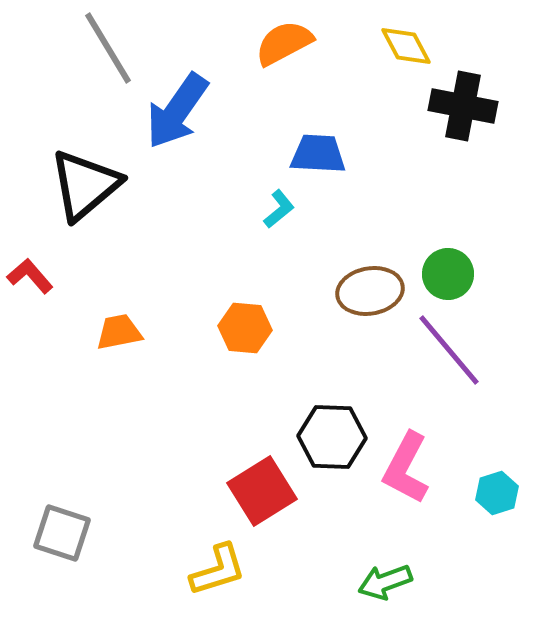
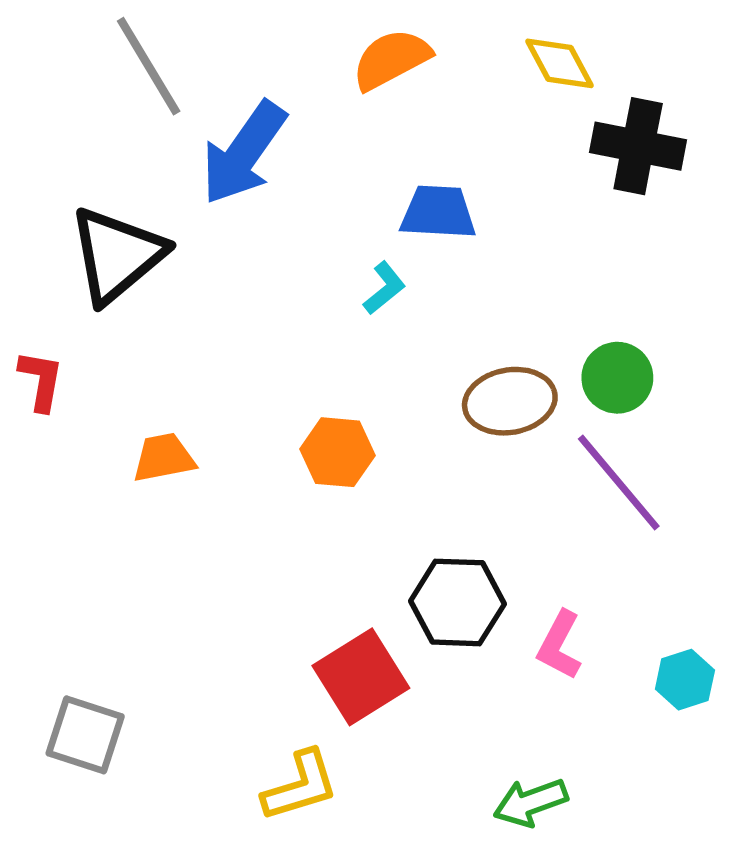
red L-shape: (30, 276) -> (41, 380), turned 51
pink L-shape: (406, 468) -> (559, 645), size x0.7

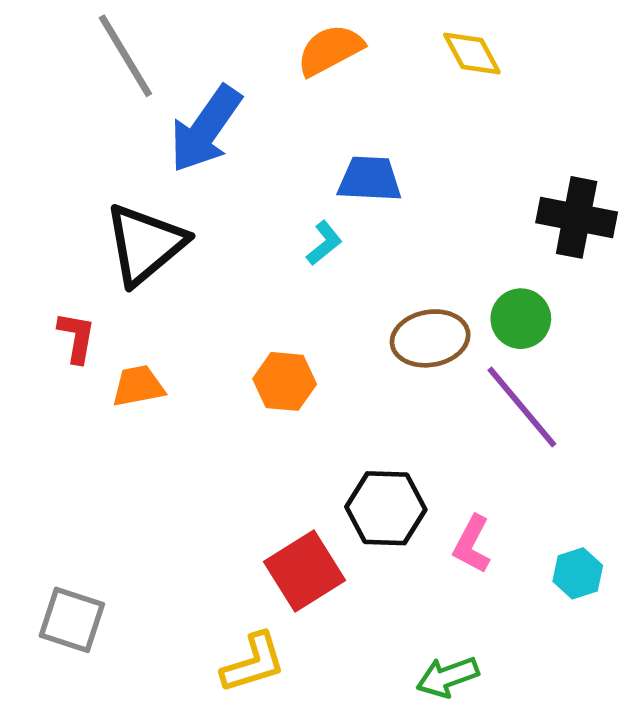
black cross: (638, 146) -> (577, 217), moved
black triangle: (117, 255) -> (145, 244), moved
red L-shape: (41, 380) -> (76, 337), moved

